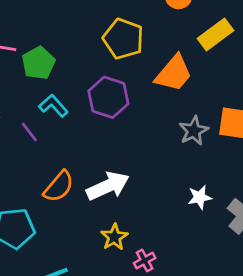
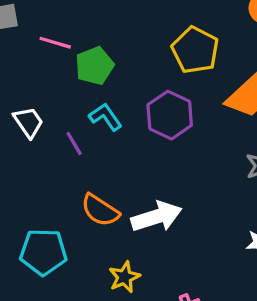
orange semicircle: (59, 186) -> (100, 210), turned 76
yellow star: (114, 237) -> (124, 277), moved

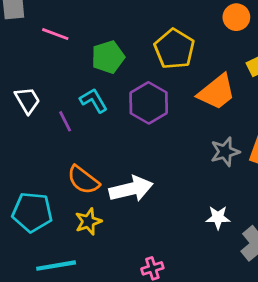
green pentagon: (94, 66) -> (108, 57), moved
yellow star: (124, 277) -> (88, 221), moved

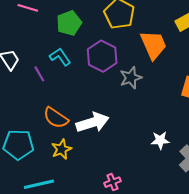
orange trapezoid: (217, 92) -> (153, 45), turned -72
gray star: (225, 152) -> (131, 78), moved

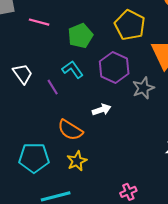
white arrow: (93, 122) -> (102, 110), moved, size x0.6

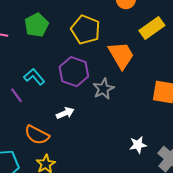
green pentagon: (80, 36) -> (36, 25), moved

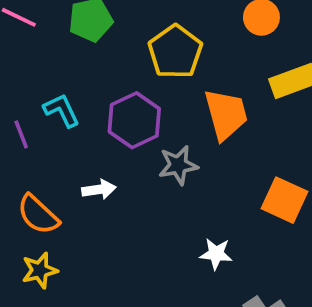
white star: (138, 145) -> (216, 254), moved

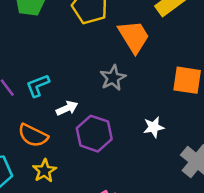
cyan L-shape: (62, 110) -> (38, 86), moved, turned -70
purple hexagon: (134, 120) -> (94, 134), moved

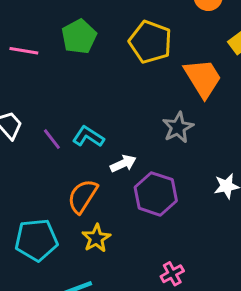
cyan L-shape: (38, 86) -> (88, 137), turned 55
orange semicircle: (33, 135) -> (83, 196), turned 96

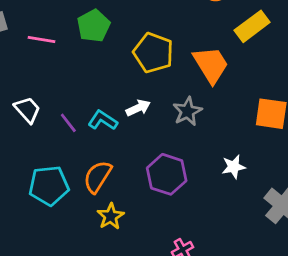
yellow pentagon: (150, 42) -> (153, 53), moved
white arrow: (123, 164) -> (138, 108), moved
cyan pentagon: (36, 240) -> (49, 186), moved

